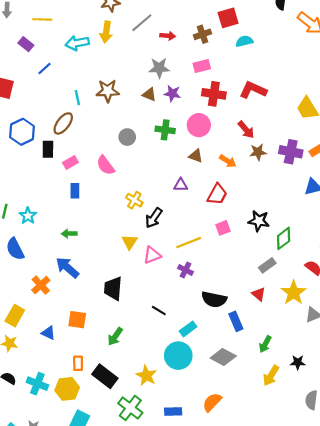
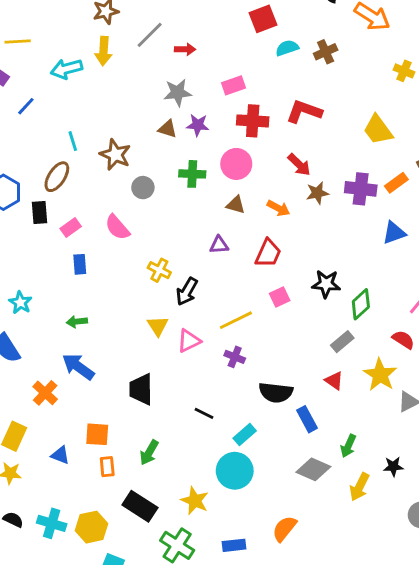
brown cross: (203, 34) -> (326, 52), moved
brown star: (108, 91) -> (115, 155), moved, turned 30
gray diamond: (223, 357) -> (313, 469), moved
orange rectangle: (78, 363) -> (107, 467), moved

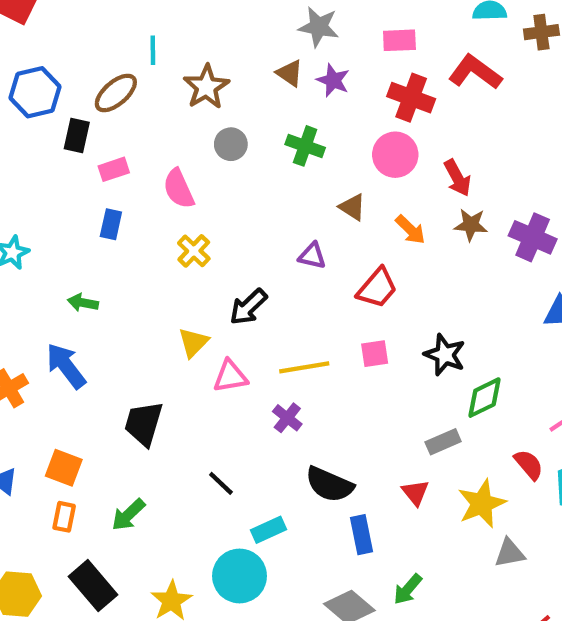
red L-shape: (304, 111) -> (475, 72), moved
pink circle: (236, 164) -> (395, 155), moved
yellow cross: (159, 270) -> (194, 251), moved

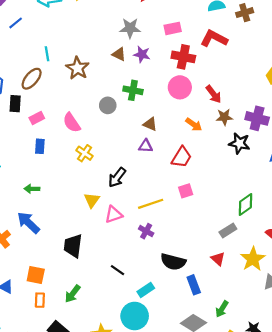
gray circle: (231, 144) -> (108, 105), moved
brown triangle: (352, 207) -> (150, 124), moved
black star: (445, 355) -> (239, 143), moved

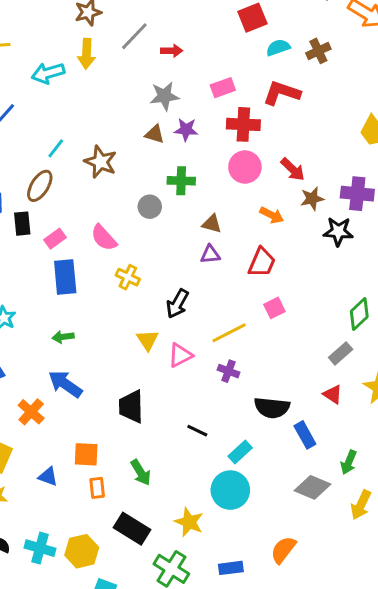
cyan line: (47, 54) -> (56, 148), turned 56
blue rectangle: (40, 146) -> (65, 277), size x1.6
green arrow: (73, 294) -> (141, 472), turned -60

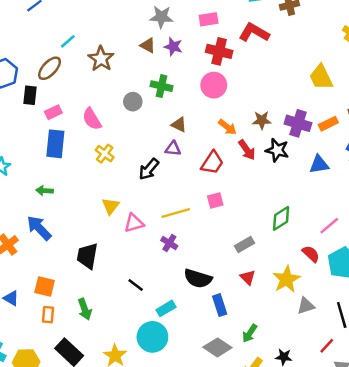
red arrow: (293, 169) -> (247, 150), moved
black arrow: (177, 304) -> (149, 169), moved
gray rectangle: (341, 353) -> (245, 244), moved

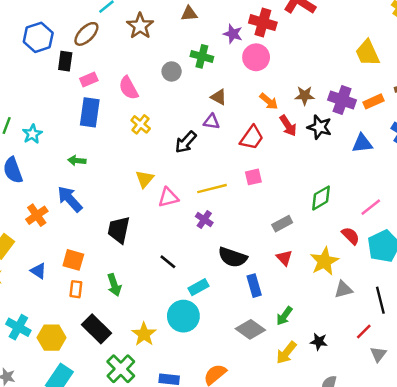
brown triangle: (148, 45) -> (189, 14), turned -35
purple star: (173, 47) -> (233, 34), moved

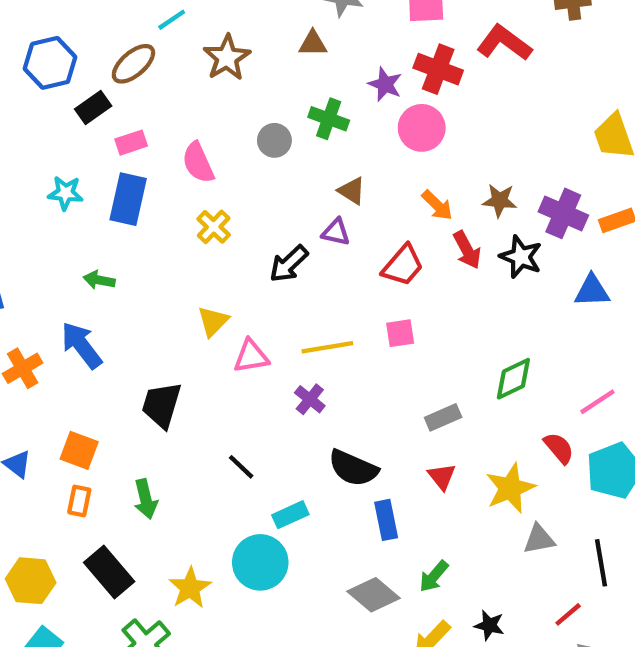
black rectangle: (65, 61) -> (93, 108), turned 42
cyan star: (32, 134) -> (65, 193), moved, turned 30

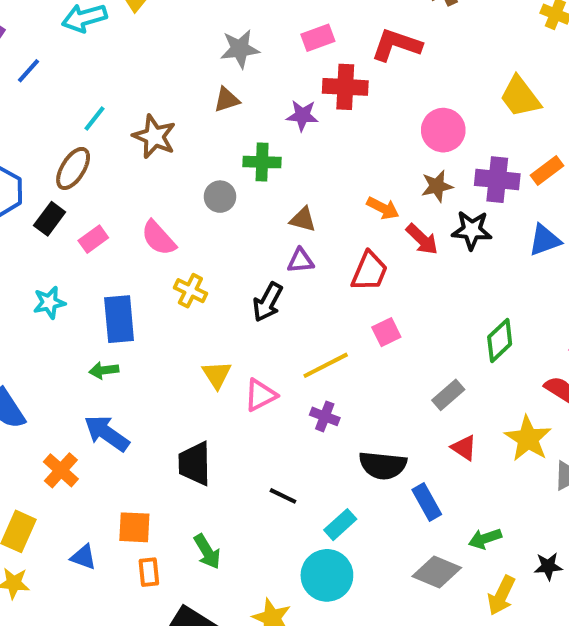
pink circle: (422, 128) -> (443, 130), moved
blue rectangle: (128, 199) -> (119, 319), moved
green arrow: (434, 576) -> (485, 539), turned 48

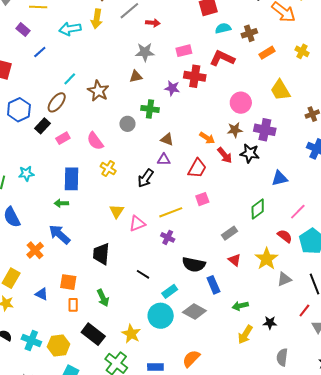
orange rectangle: (547, 170) -> (267, 53), moved
blue triangle: (545, 240) -> (280, 178), moved
cyan star: (49, 303) -> (26, 174), moved
gray diamond: (437, 572) -> (194, 311), moved

